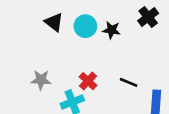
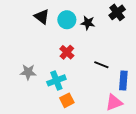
gray star: (41, 80) -> (28, 72), moved
red cross: (88, 81) -> (67, 52), moved

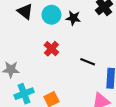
cyan cross: (56, 80) -> (24, 94), moved

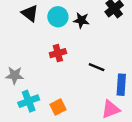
red cross: (51, 49) -> (58, 53), turned 32

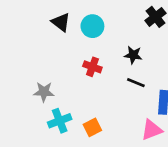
black star: (81, 20) -> (133, 55), moved
red cross: (58, 53) -> (92, 67), turned 35

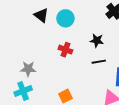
black line: (136, 83) -> (99, 62), turned -32
cyan cross: (60, 121) -> (23, 91), moved

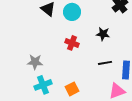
black line: (99, 62) -> (105, 63), moved
cyan cross: (23, 91) -> (43, 85), moved

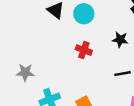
gray star: (35, 62) -> (25, 72), moved

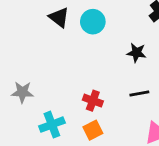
red cross: (84, 50) -> (93, 101), moved

